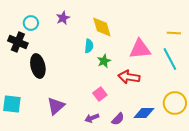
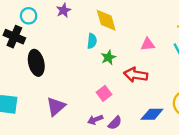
pink triangle: (140, 49) -> (148, 44), size x0.6
purple semicircle: (118, 119) -> (115, 123), moved

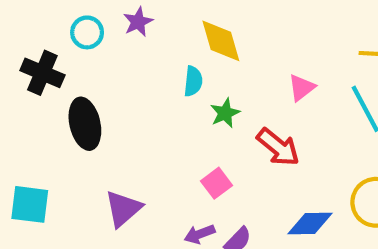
cyan circle: (29, 16) -> (87, 32), moved
pink triangle: (148, 44) -> (301, 88), turned -32
red arrow: (136, 75) -> (278, 147), turned -150

